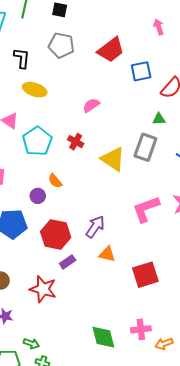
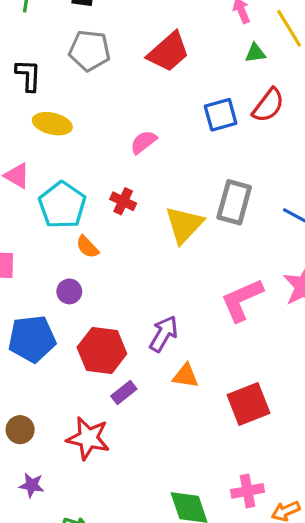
blue square: (141, 71) -> (221, 115), moved
green triangle: (159, 119) -> (255, 53), moved
yellow triangle: (113, 159) -> (184, 225), turned 44
orange semicircle: (55, 181) -> (87, 247), moved

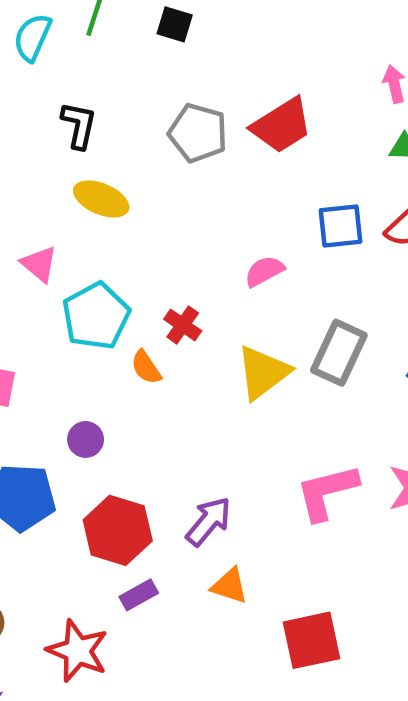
gray pentagon: (90, 51) -> (198, 133), moved
pink semicircle: (144, 142) -> (264, 271), moved
orange semicircle: (87, 247) -> (146, 367), moved

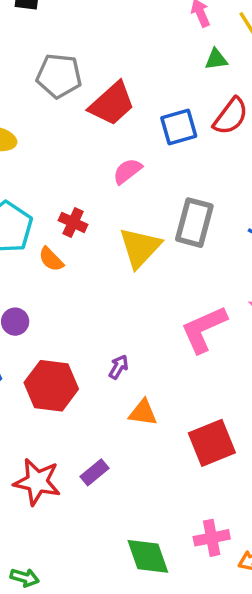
red trapezoid: (282, 125) -> (112, 104), moved
purple arrow: (209, 521) -> (119, 367), size x0.6
purple rectangle: (139, 595) -> (94, 472), moved

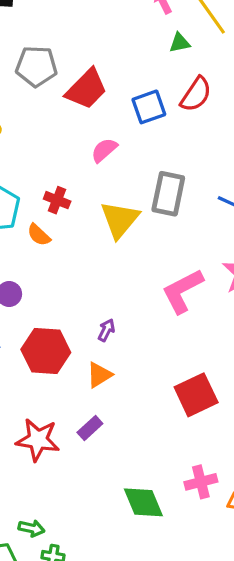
orange triangle: (143, 413) -> (99, 375), moved, turned -36

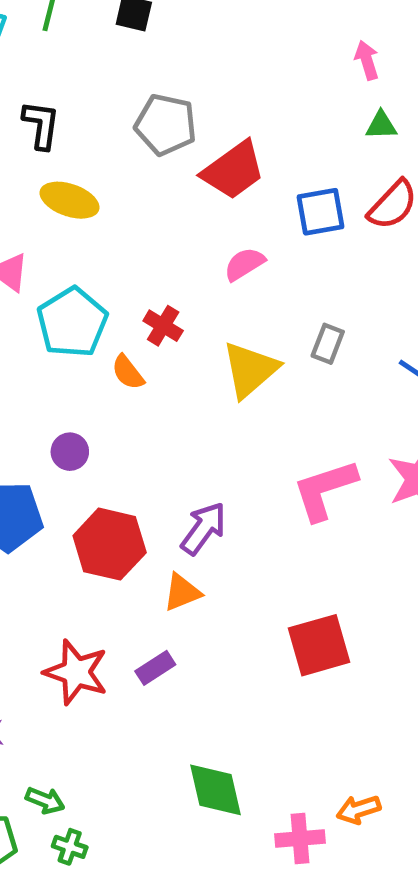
gray rectangle: (168, 194) -> (328, 344), size x0.6
purple arrow: (106, 330) -> (204, 528), size x1.6
pink cross: (201, 482) -> (300, 838), moved

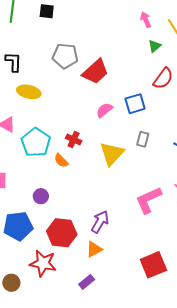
green triangle: (381, 125) -> (155, 46), turned -32
blue square: (321, 212) -> (135, 104), moved
red star: (76, 672) -> (43, 263), moved

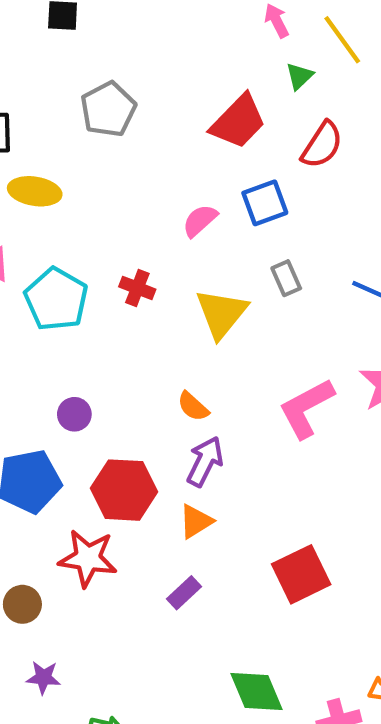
gray pentagon: (65, 56) -> (108, 109), turned -30
red trapezoid: (95, 72) -> (238, 122), moved
gray rectangle: (143, 139) -> (286, 278), turned -35
orange semicircle: (61, 161) -> (193, 407), moved
red square: (153, 265) -> (301, 574), moved

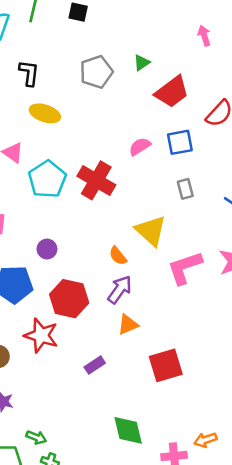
green triangle: (299, 76) -> (142, 63), moved
red cross: (137, 288) -> (96, 180), size x1.8
yellow triangle: (221, 313) -> (151, 231), moved, turned -36
orange triangle: (196, 521) -> (128, 324), moved

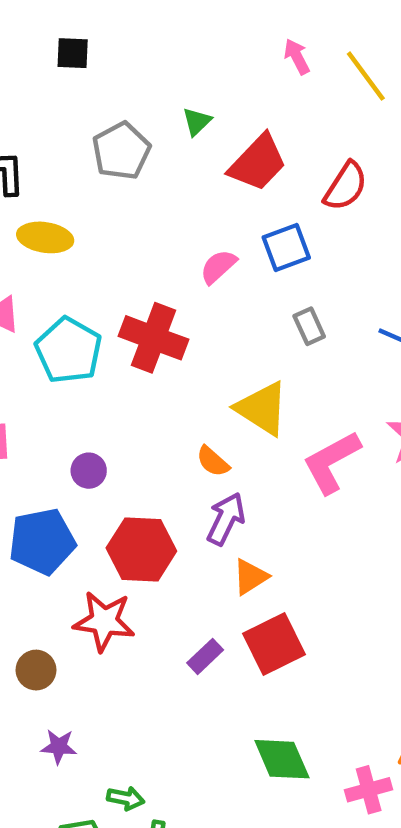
red square: (166, 365) -> (274, 644), moved

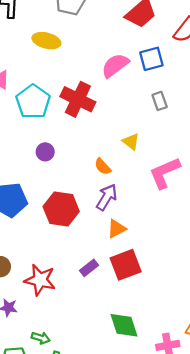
yellow ellipse: (45, 237) -> (46, 41), moved
pink semicircle: (218, 267) -> (115, 65), size x1.4
yellow triangle: (262, 408) -> (131, 141), size x0.6
purple circle: (89, 471) -> (45, 152), moved
red star: (104, 621) -> (40, 280), moved

